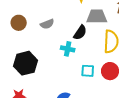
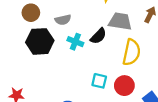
cyan cross: (68, 49) -> (75, 42), moved
black hexagon: (25, 63) -> (40, 41), moved

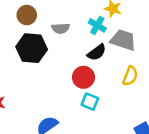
cyan cross: (75, 42) -> (97, 25), moved
yellow semicircle: (131, 52) -> (130, 76), size x0.7
red circle: (124, 86) -> (84, 77), moved

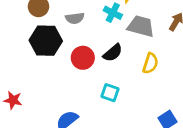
black semicircle: (97, 52) -> (113, 53), moved
red circle: (84, 77) -> (83, 58), moved

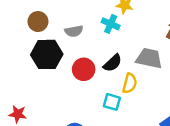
gray trapezoid: (141, 26) -> (149, 58), moved
yellow semicircle: (150, 63) -> (130, 83), moved

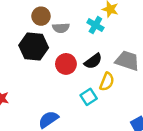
brown circle: (38, 22) -> (41, 16), moved
cyan square: (112, 102) -> (89, 97), turned 35

